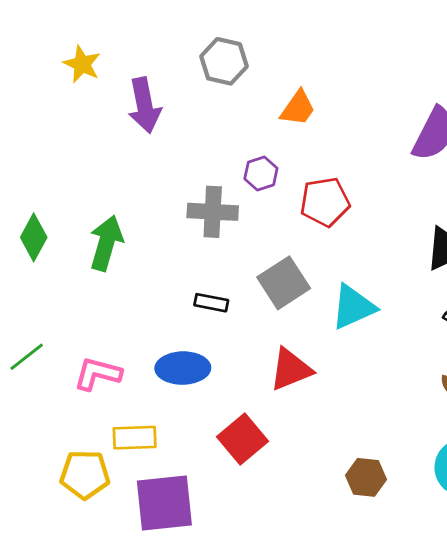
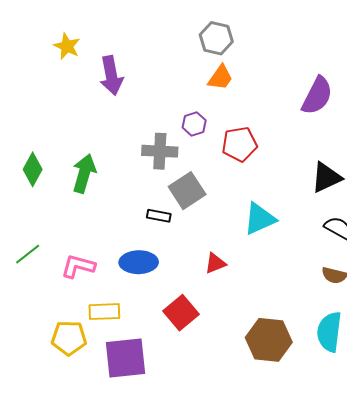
gray hexagon: (224, 61) -> (216, 38), moved
gray square: (284, 283) -> (187, 191), moved
red triangle: (291, 369) -> (215, 263), size x0.7
brown hexagon: (366, 477) -> (269, 340), size x1.6

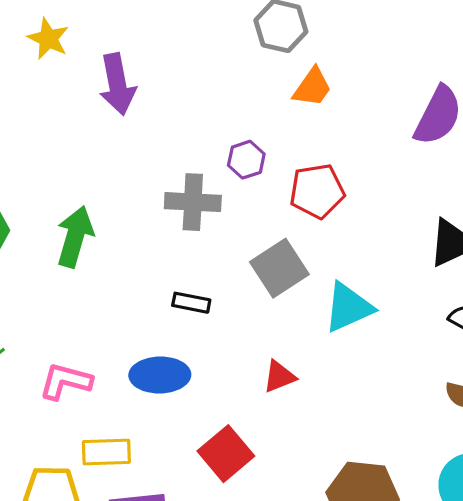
orange trapezoid: (220, 78) -> (312, 87), moved
gray square: (187, 191) -> (279, 268), moved

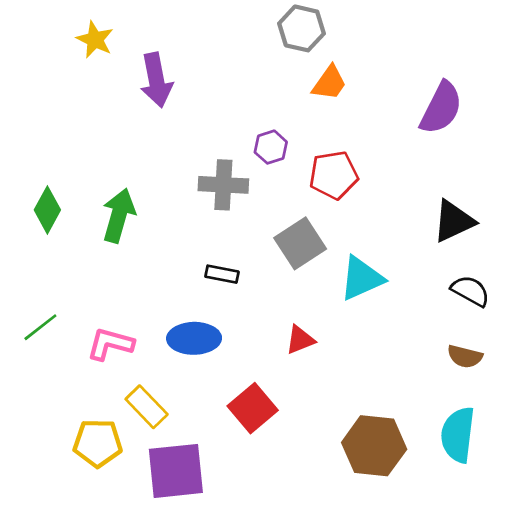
yellow rectangle: (106, 452) -> (147, 407), turned 48

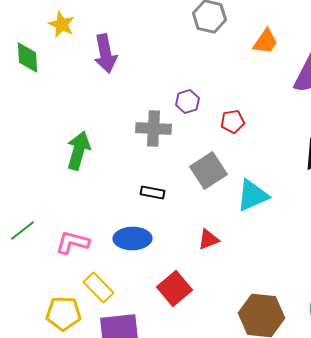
orange trapezoid: (329, 83) -> (265, 42), moved
red pentagon: (334, 175) -> (232, 122), size x0.7
green diamond: (47, 210) -> (27, 58), moved, turned -32

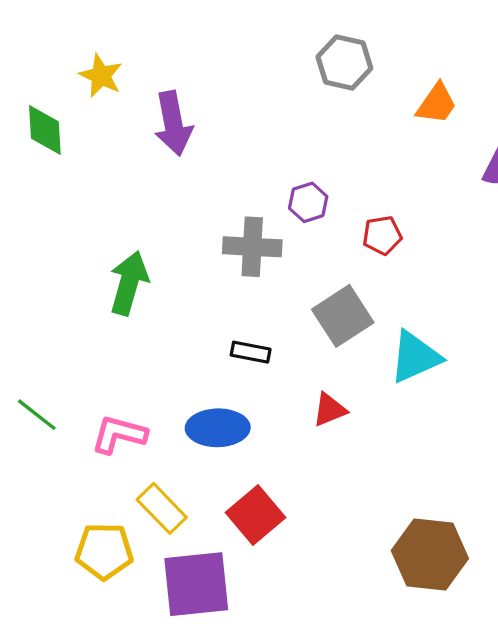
green line: (22, 230) -> (37, 415), turned 76
red triangle: (208, 240) -> (330, 410), moved
red square: (174, 288) -> (256, 515), moved

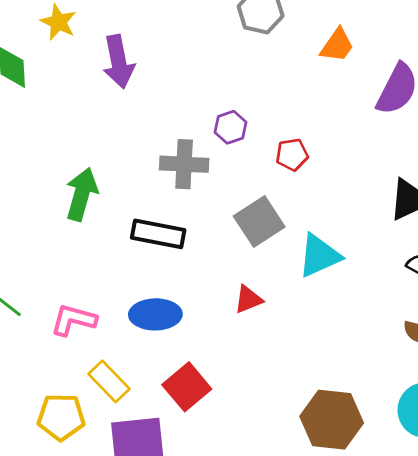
black rectangle: (251, 352) -> (158, 234), moved, size x1.6

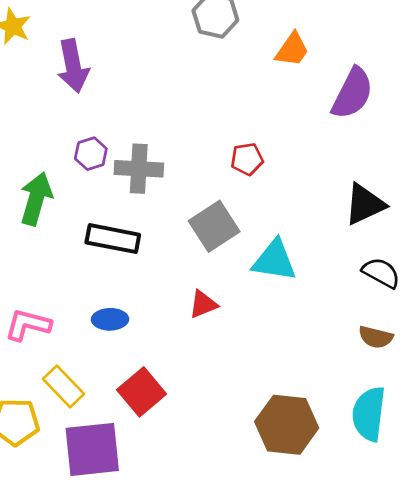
purple hexagon: (231, 127) -> (91, 154), moved
cyan triangle: (319, 256) -> (274, 260), turned 33
blue ellipse: (155, 314) -> (110, 319), size x0.7

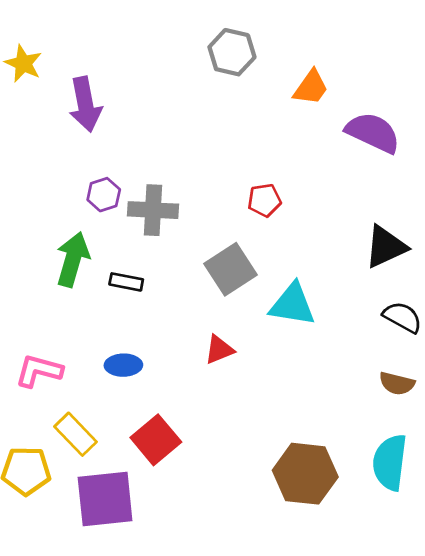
purple semicircle: (352, 93) -> (373, 133), turned -92
green arrow: (36, 199) -> (73, 259), moved
black rectangle: (113, 239) -> (126, 282), size x0.6

